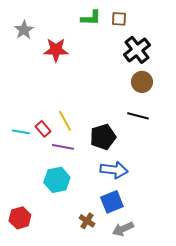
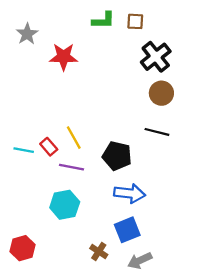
black pentagon: (103, 137) -> (117, 156), turned 30

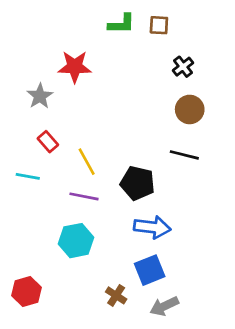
gray star: (27, 34) -> (40, 96), moved
black cross: (156, 57) -> (183, 67), size x0.6
red rectangle: (49, 147) -> (48, 142), moved

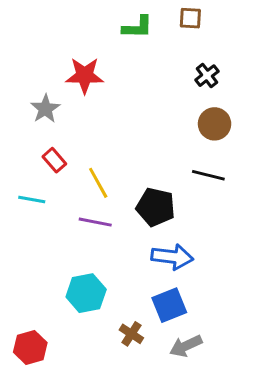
brown square: (159, 25) -> (190, 18), moved
cyan hexagon: (76, 241) -> (86, 293), moved
red hexagon: (26, 291) -> (30, 347), moved

